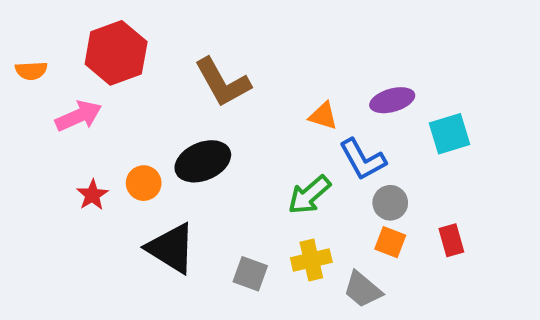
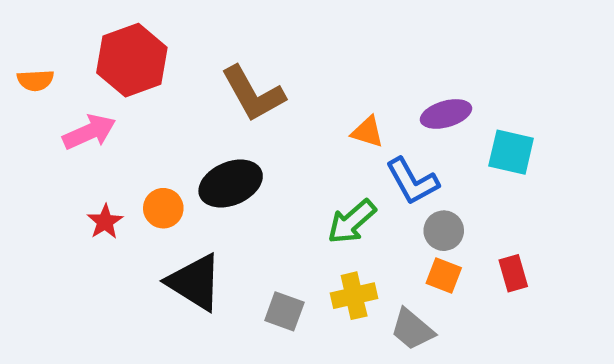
cyan square: (449, 134) -> (511, 152), turned 30

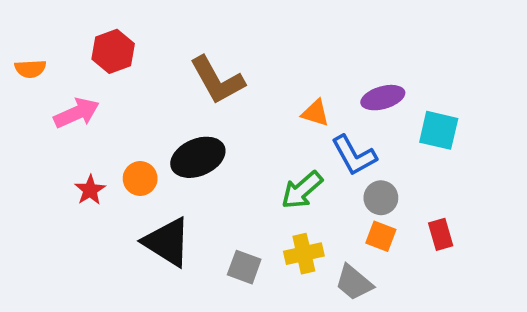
red hexagon: (132, 60) -> (113, 51), size x0.7

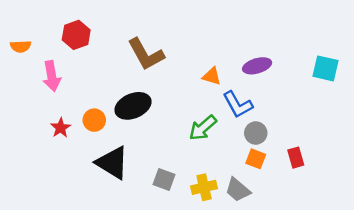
pink arrow: (77, 113) -> (52, 76), turned 104
cyan square: (439, 130) -> (326, 68), moved
yellow cross: (304, 254) -> (204, 187), moved

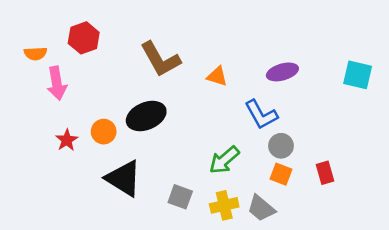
orange semicircle: (21, 46) -> (35, 54), moved
orange triangle: (212, 76) -> (217, 76), moved
green arrow: (203, 128) -> (224, 160), moved

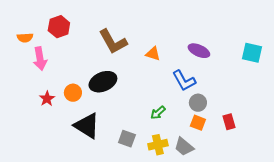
purple ellipse: (282, 72) -> (199, 51), turned 40
green arrow: (224, 160) -> (158, 113), size x0.7

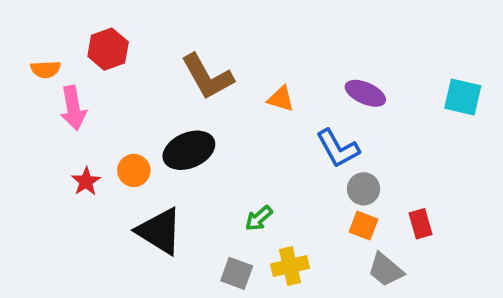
green arrow: (158, 113) -> (259, 218), moved
gray square: (127, 139) -> (237, 273), moved
gray trapezoid: (184, 147) -> (386, 270), moved

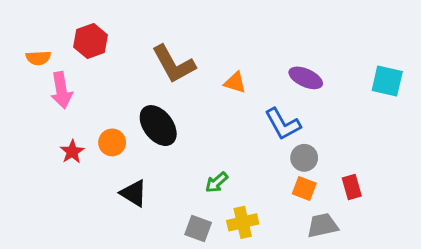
black ellipse: (189, 150) -> (158, 126), turned 75
black triangle: (160, 231) -> (134, 193), size x0.7
gray trapezoid: (386, 270) -> (323, 225), turned 128

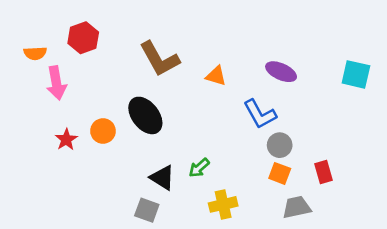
black triangle: (134, 193) -> (162, 178), moved
gray square: (198, 229) -> (147, 210), moved

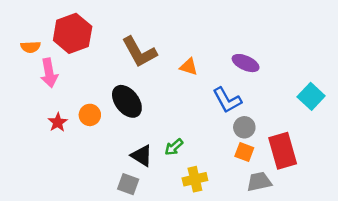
red hexagon: (83, 38) -> (73, 33), size x1.4
cyan square: (356, 74) -> (311, 96), moved, turned 30
red rectangle: (323, 172) -> (283, 151), size x1.8

